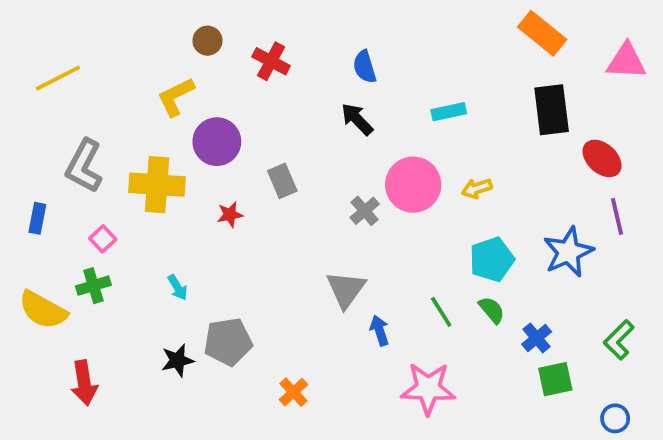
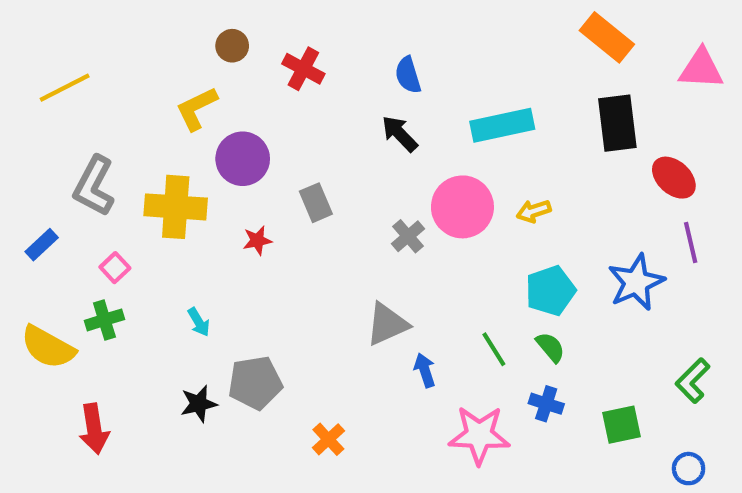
cyan rectangle: (449, 112) -> (502, 125), size x1.6
blue rectangle: (37, 218) -> (42, 245), turned 36
gray triangle: (346, 289) -> (387, 324), turned 30
blue cross: (537, 338) -> (546, 404), moved, turned -32

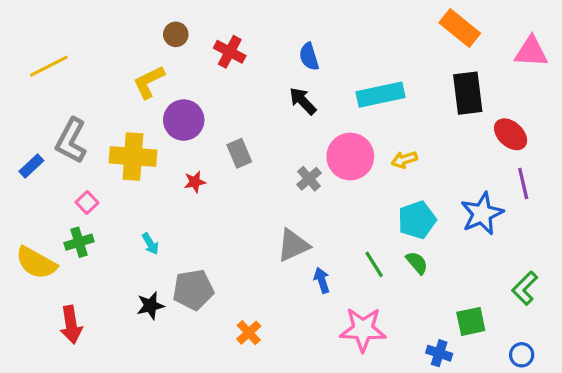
blue rectangle: (42, 245) -> (31, 166), moved
blue cross: (546, 404) -> (439, 353), moved

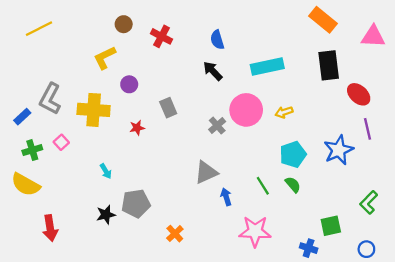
yellow line: (49, 66) -> (39, 29), moved
purple circle: (184, 120) -> (129, 84), size x0.6
green cross: (79, 242) -> (32, 150), moved

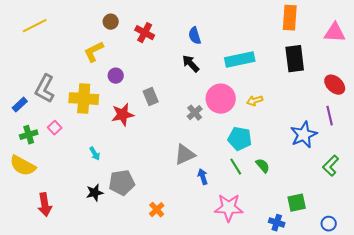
orange rectangle: (323, 20) -> (290, 18), turned 55
red ellipse: (359, 94) -> (335, 85), moved
red star: (137, 128) -> (123, 115), size x1.6
cyan pentagon: (293, 154) -> (240, 139), moved, turned 30
green L-shape: (369, 202) -> (331, 166), moved

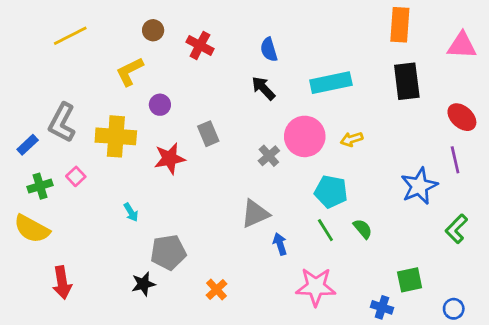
yellow line: (35, 26) -> (70, 36), moved
black star: (95, 193) -> (143, 284), moved

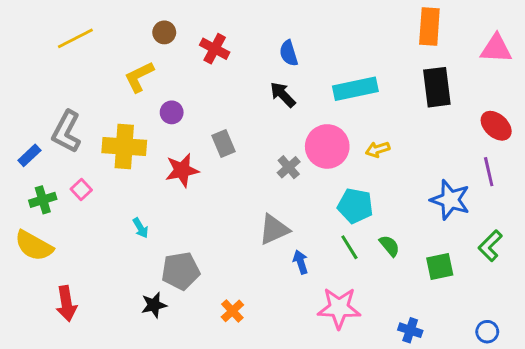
blue star: (419, 186) -> (450, 200), turned -30
green square: (410, 280) -> (440, 266), moved

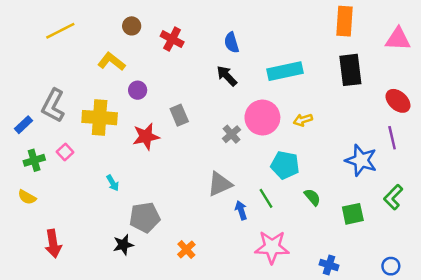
yellow L-shape: (139, 77) -> (111, 62), turned 64
yellow semicircle: (34, 246) -> (27, 197), size x0.6
green line: (349, 247) -> (266, 198), moved

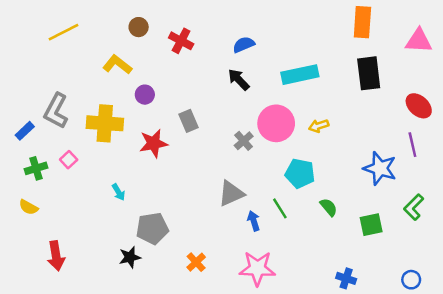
blue semicircle: (232, 43) -> (244, 45), turned 84
pink star: (272, 247) -> (257, 268), moved

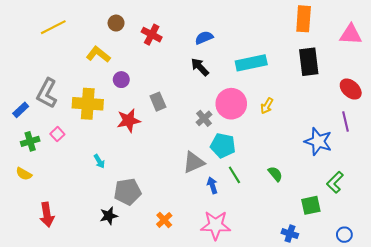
yellow arrow: (319, 126) -> (267, 106), turned -42
cyan pentagon: (300, 173) -> (223, 146), moved
green L-shape: (414, 207) -> (335, 182), moved
green square: (371, 225) -> (311, 205), moved

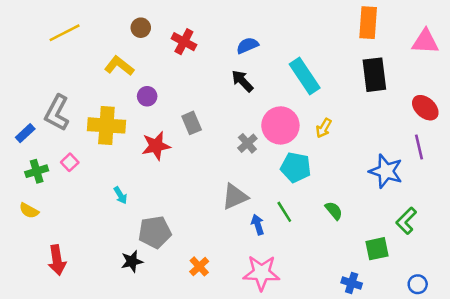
cyan rectangle: (251, 63) -> (305, 76), turned 68
cyan pentagon: (223, 146) -> (296, 167), moved

